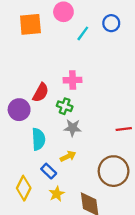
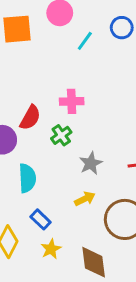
green cross: (65, 106) -> (61, 135), turned 35
gray star: (73, 128) -> (91, 163), moved, turned -30
yellow arrow: (68, 156) -> (85, 199), moved

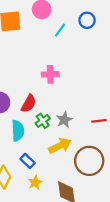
red semicircle: (30, 118) -> (29, 104), moved
green cross: (61, 135) -> (43, 121), moved
yellow arrow: (85, 199) -> (60, 146), size x1.5

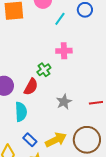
pink cross: (50, 74) -> (64, 51), moved
green cross: (43, 121) -> (44, 70), moved
yellow arrow: (60, 146) -> (56, 140), moved

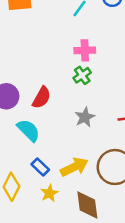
green cross: (44, 70) -> (82, 75), moved
cyan semicircle: (21, 112) -> (28, 130), turned -42

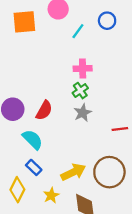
gray star: (85, 117) -> (83, 113), moved
blue rectangle: (40, 167) -> (34, 167), moved

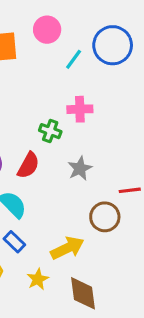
blue circle: (107, 21) -> (113, 45), size x1.6
green cross: (80, 91) -> (50, 131), moved, turned -35
brown circle: (109, 172) -> (105, 217), moved, size x0.7

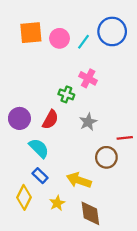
pink circle: (47, 30) -> (59, 38), moved
pink cross: (80, 109) -> (88, 78), turned 30
yellow arrow: (67, 248) -> (79, 180), turned -135

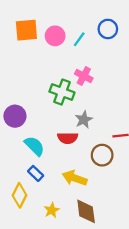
blue circle: (112, 31) -> (108, 29), size x0.7
green cross: (66, 94) -> (62, 92), size x1.5
red semicircle: (50, 120) -> (68, 138), moved, turned 60
yellow star: (57, 203) -> (52, 210), moved

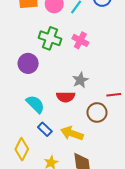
green cross: (62, 92) -> (50, 38), moved
purple circle: (15, 116) -> (28, 63), moved
blue rectangle: (36, 173) -> (45, 129), moved

